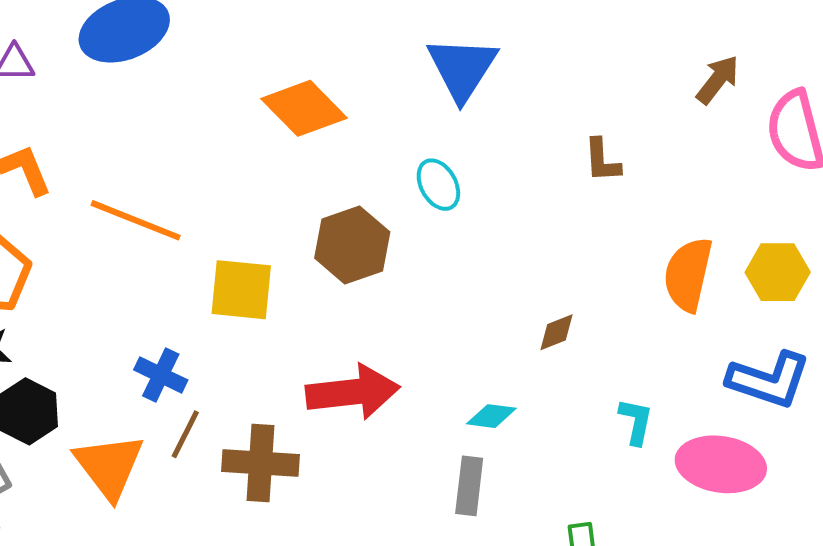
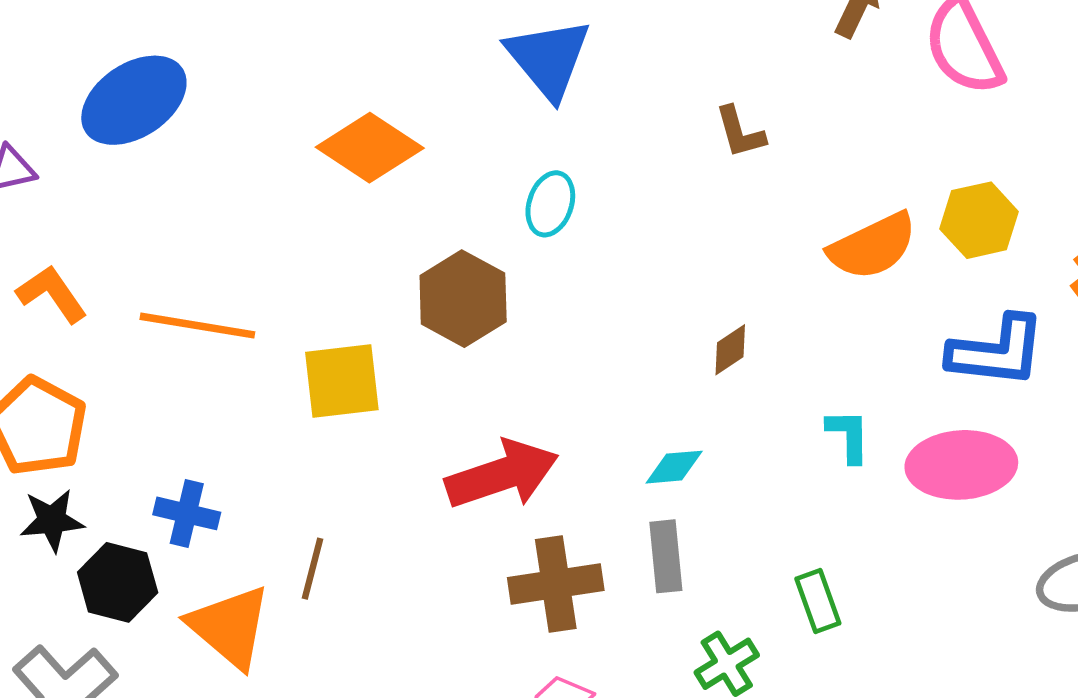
cyan ellipse: (438, 185) -> (550, 204), turned 60
orange semicircle: (688, 274) -> (873, 246), turned -116
blue cross: (161, 375) -> (187, 513), moved
brown cross: (260, 463) -> (556, 584), moved

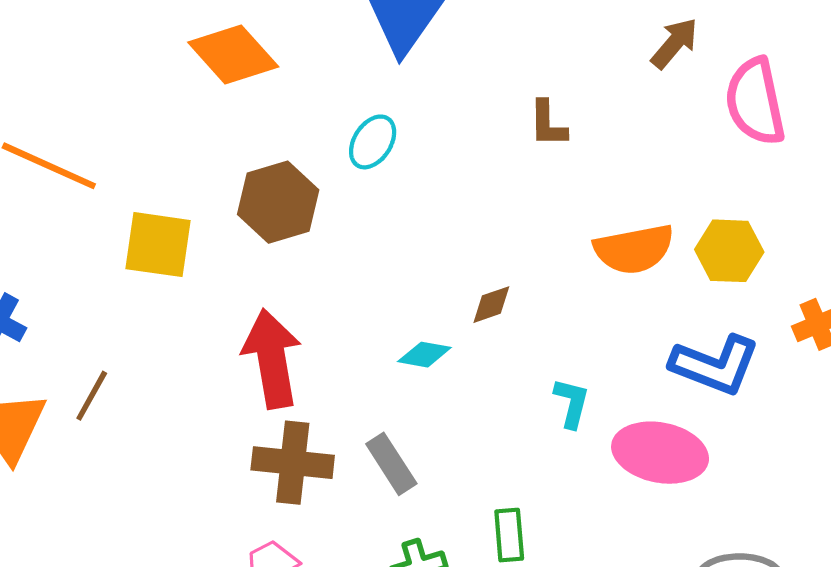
cyan diamond: (674, 467) -> (424, 355), moved
red arrow: (502, 475) -> (272, 359), turned -96
gray rectangle: (666, 556) -> (391, 464), turned -42

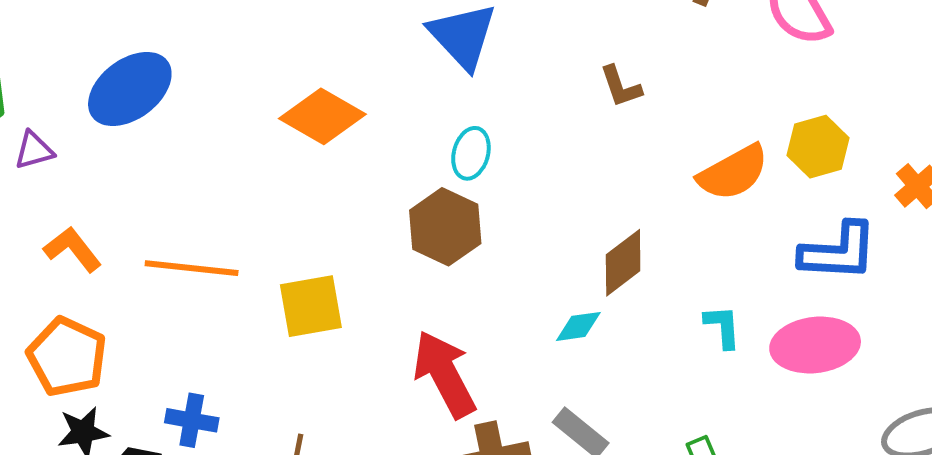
brown hexagon: (278, 202) -> (445, 227), moved
brown diamond: (491, 305) -> (623, 263), size x1.6

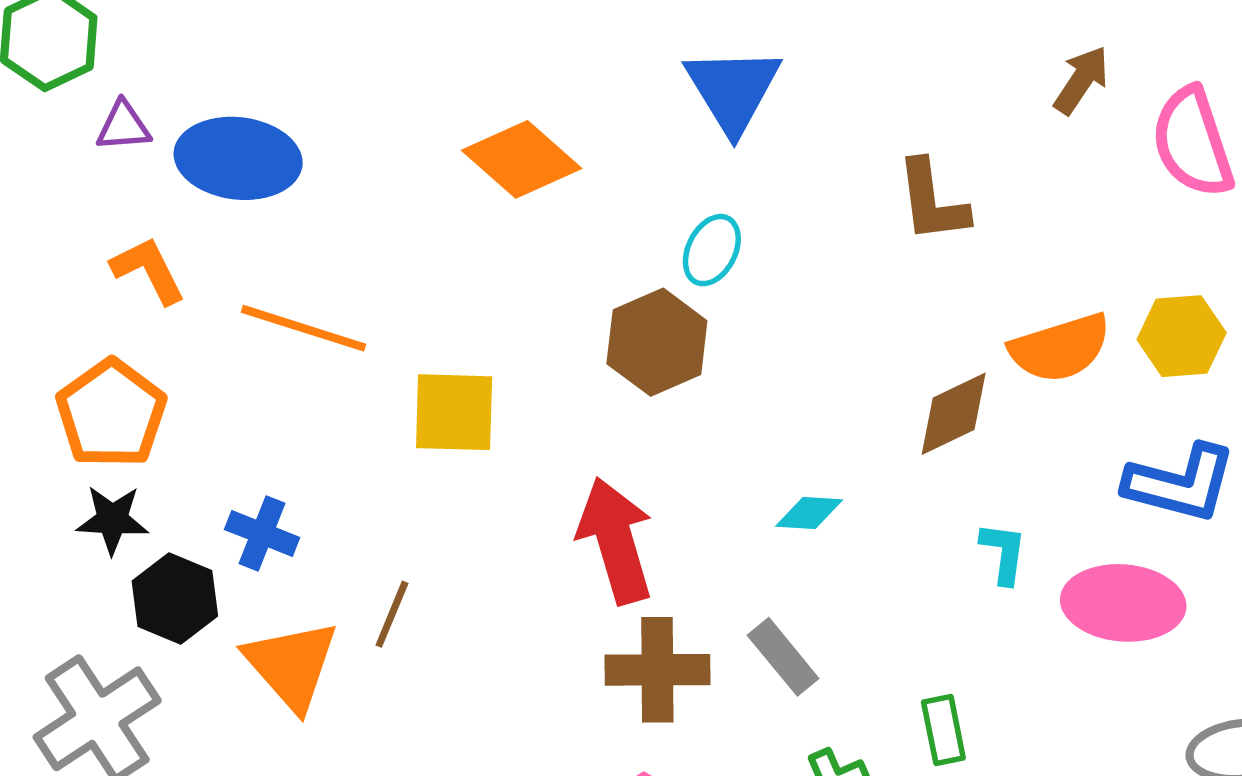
brown L-shape: (621, 87) -> (932, 201), size x1.4
blue ellipse: (130, 89) -> (238, 158), moved, turned 32
brown diamond: (623, 263) -> (954, 414), moved

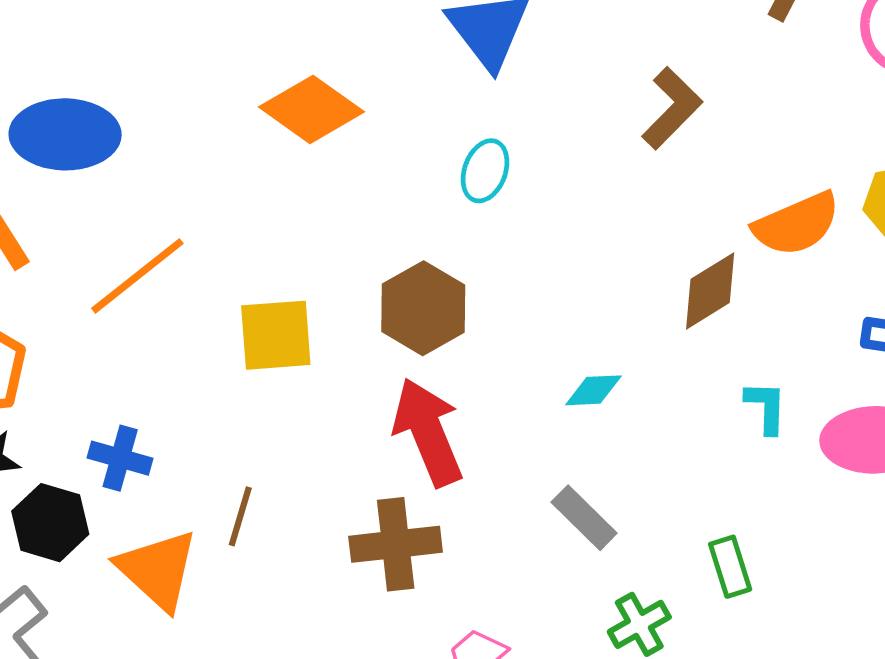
brown L-shape: (932, 201) -> (672, 108), turned -122
orange line: (304, 328) -> (137, 276), turned -50
brown hexagon: (657, 342) -> (423, 308), moved
brown cross: (657, 670) -> (396, 544), moved

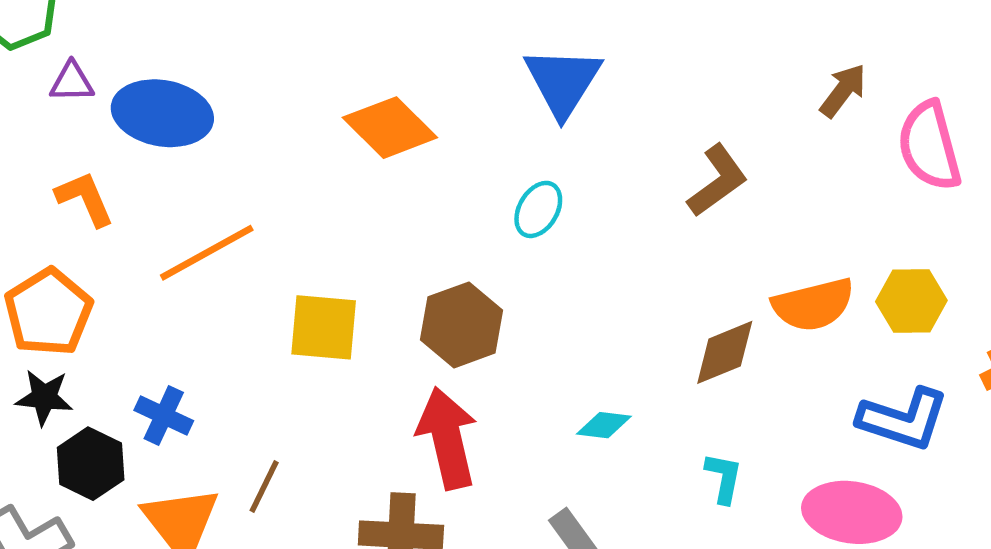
cyan L-shape: (766, 407) -> (724, 478), moved

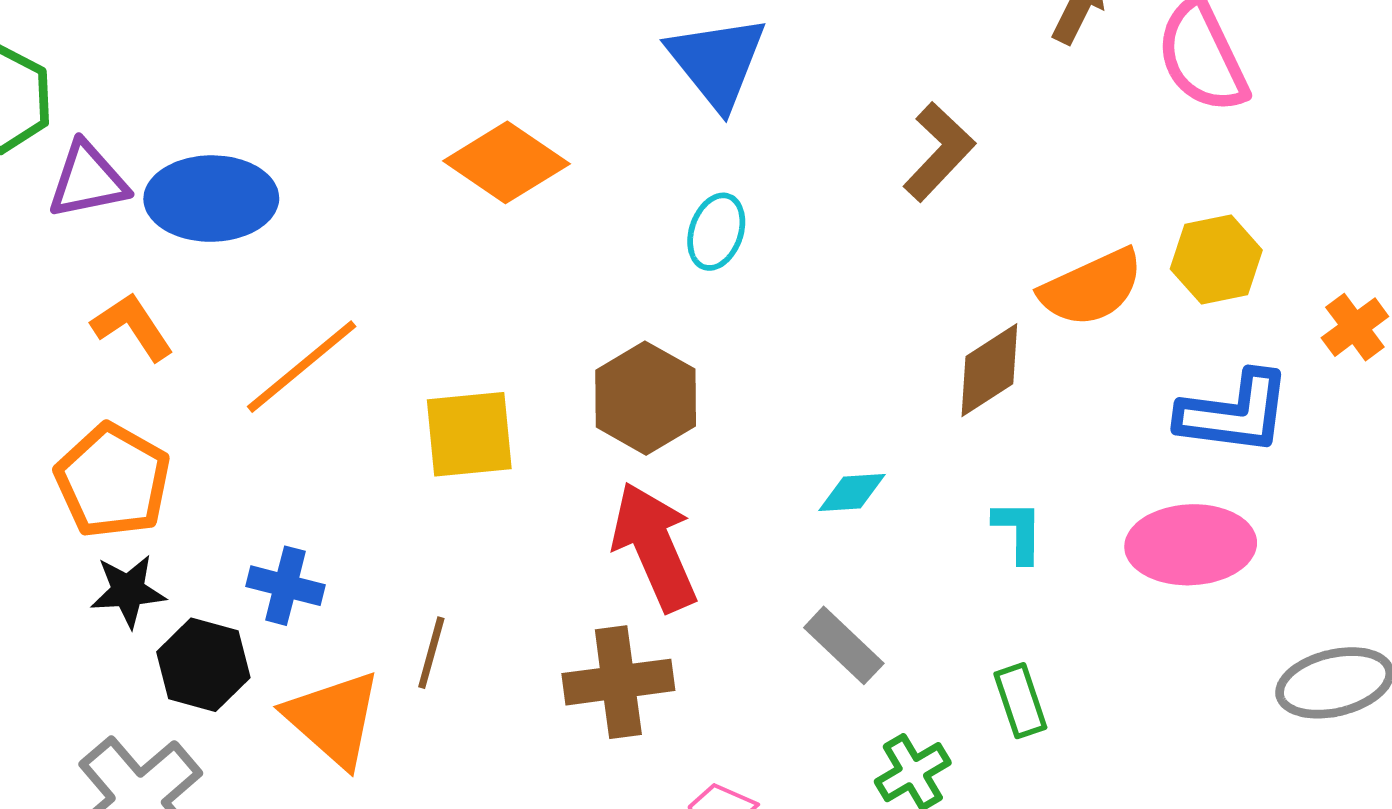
purple triangle: (72, 82) -> (88, 180), size x1.4

